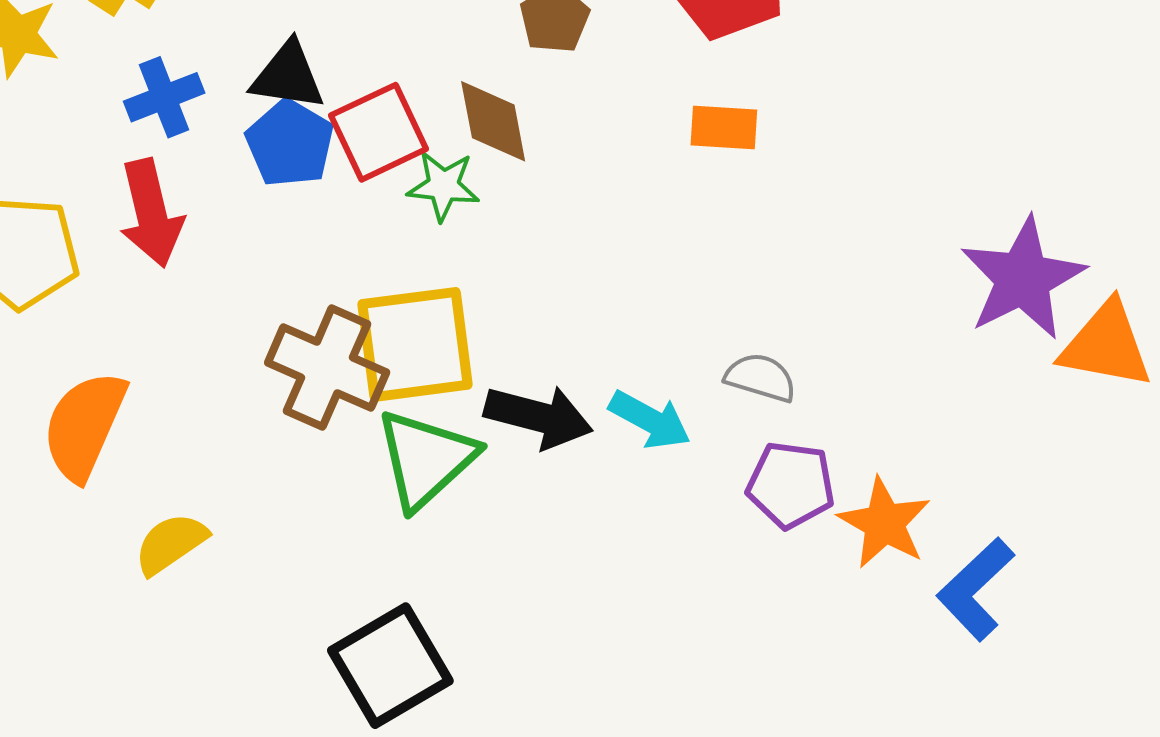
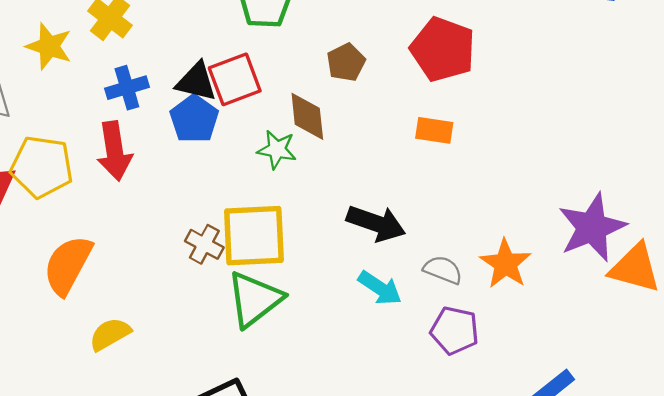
red square: (379, 132) -> (235, 79), moved
brown cross: (327, 368) -> (204, 244), size x0.6
black arrow: (538, 417) -> (376, 223), moved
orange star: (884, 523) -> (506, 264), moved

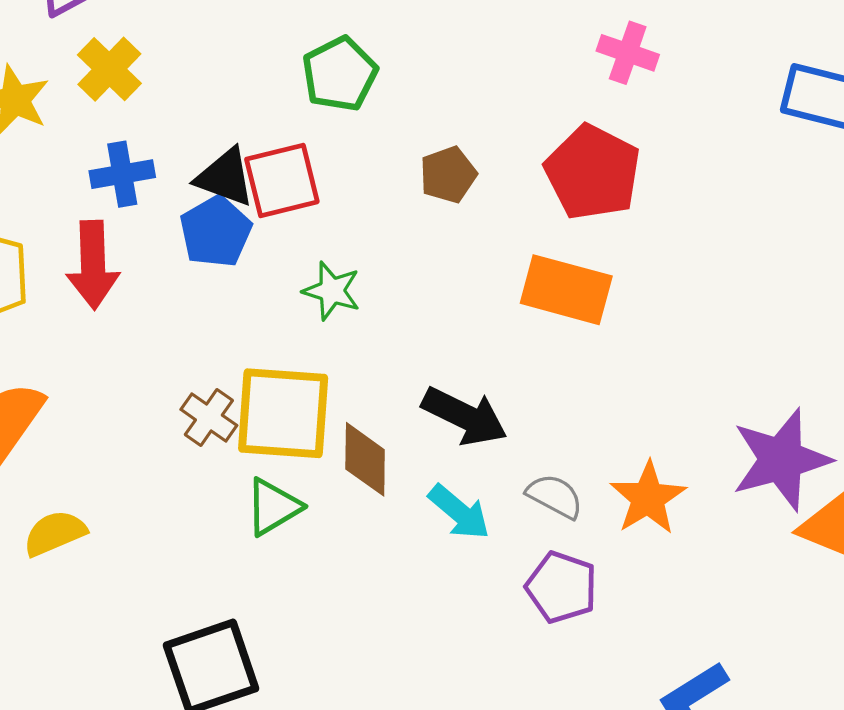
brown diamond: (307, 116) -> (365, 459), moved
orange rectangle: (434, 130) -> (566, 290), size x1.6
green triangle: (255, 299) -> (273, 507), size x0.7

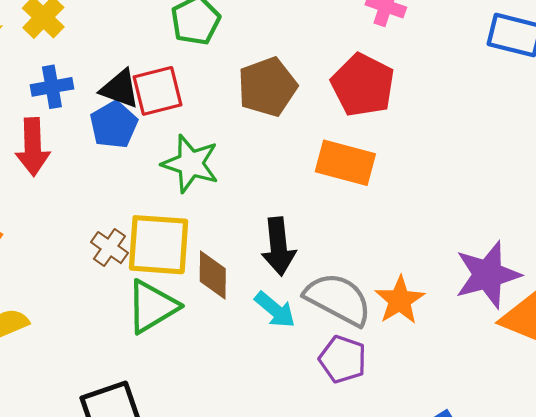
brown pentagon: (448, 175) -> (267, 87), size x1.6
green star: (332, 291) -> (191, 164), size x1.5
black arrow: (465, 416) -> (278, 246), turned 58
gray semicircle: (555, 496) -> (338, 299), size x1.8
green triangle: (273, 507) -> (152, 307), size x1.4

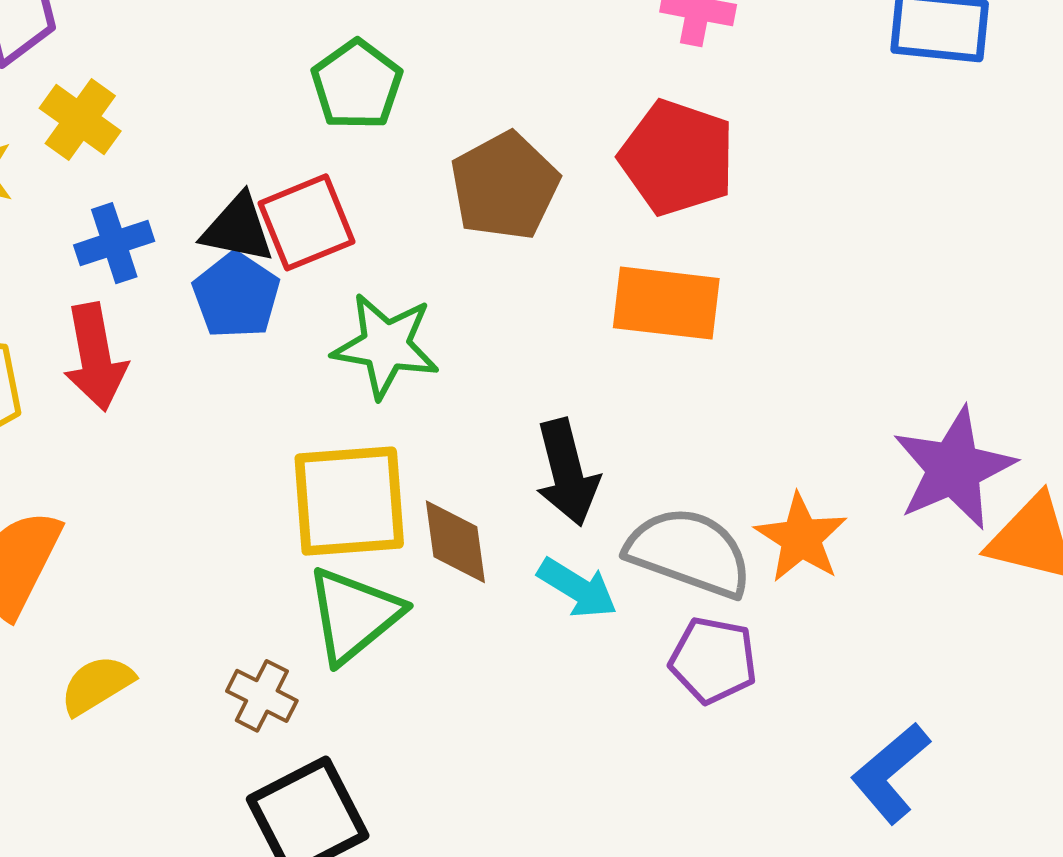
brown cross: (109, 248) -> (262, 696), moved

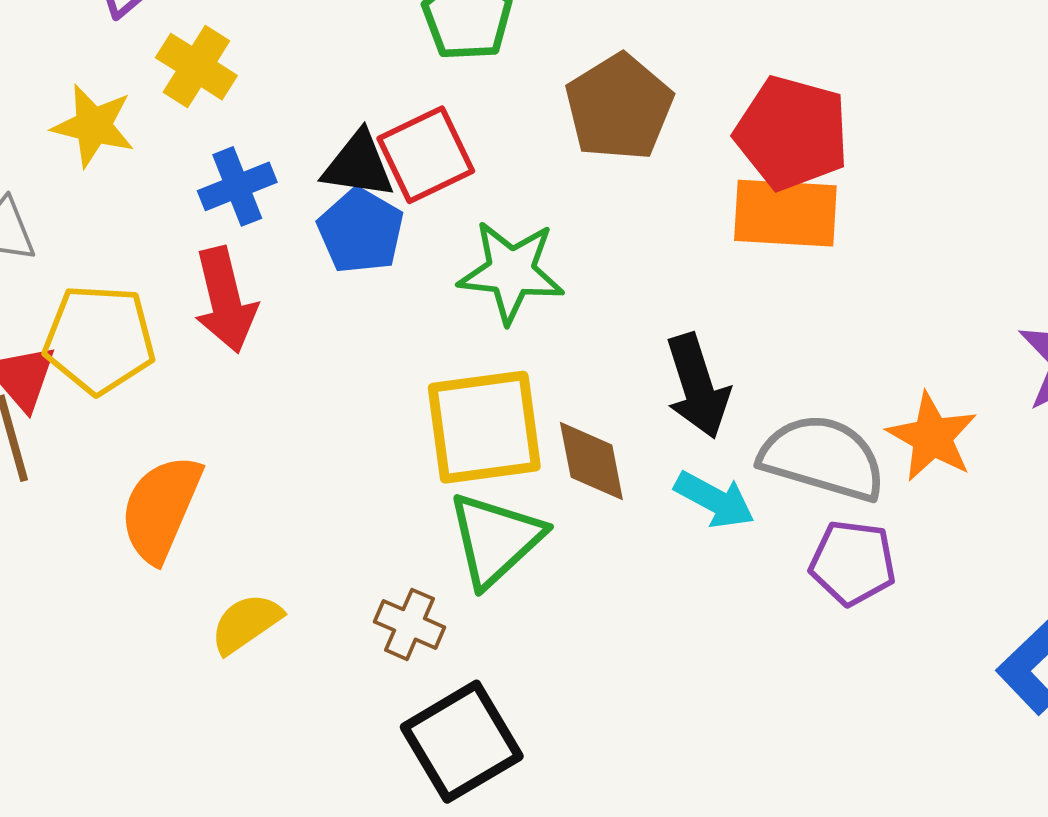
red pentagon: (677, 158) -> (792, 133), moved

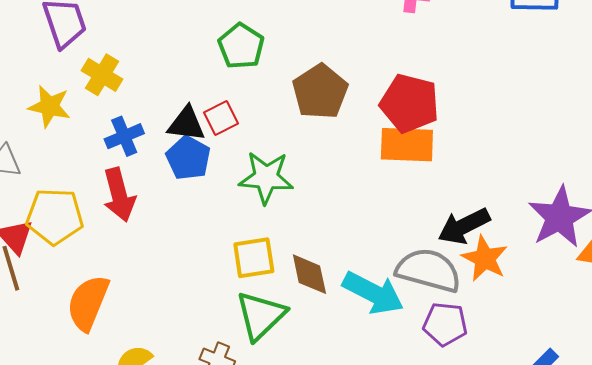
red square: (426, 155) -> (221, 118), size x0.7
black arrow: (697, 386) -> (464, 226), moved, turned 82
yellow square: (484, 427) -> (254, 258), size x0.7
cyan arrow: (714, 500) -> (373, 293), size x1.5

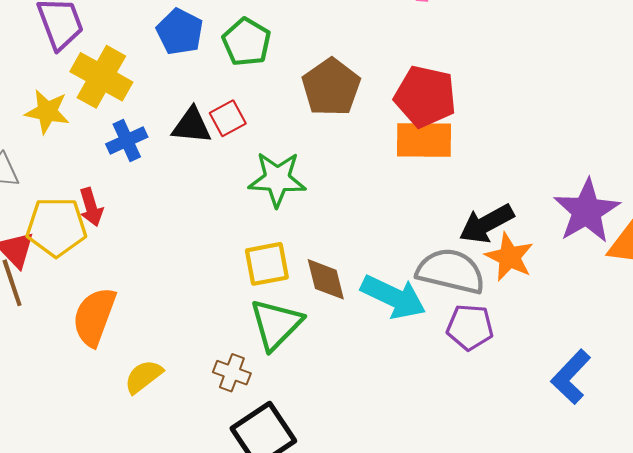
yellow cross: (102, 75) -> (101, 77), size x1.4
blue pentagon: (188, 158) -> (180, 32), moved
red arrow: (119, 195) -> (91, 207), moved, size x0.7

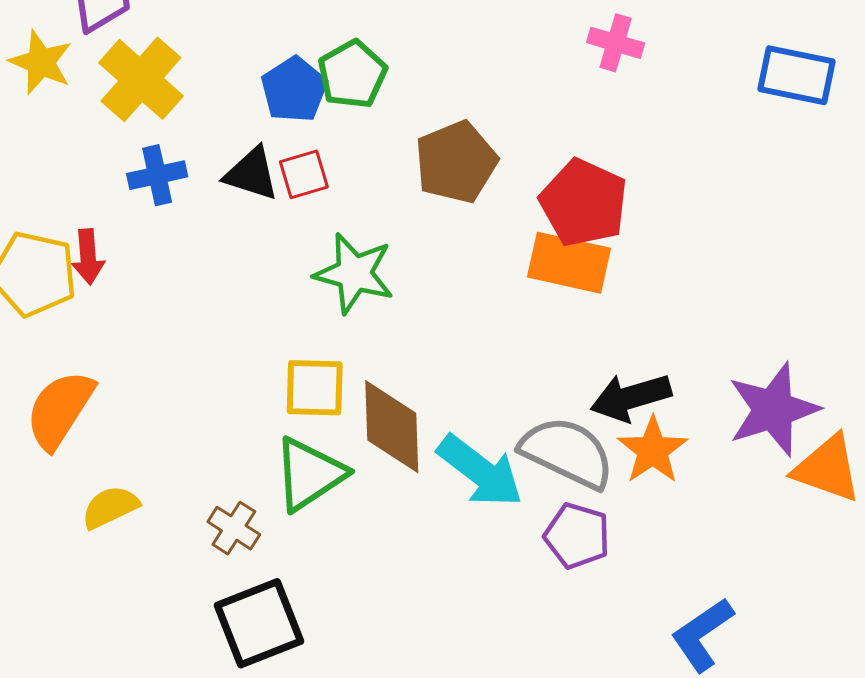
blue pentagon: (180, 32) -> (294, 90), moved
yellow star: (47, 112) -> (41, 62), moved
brown diamond: (326, 279) -> (392, 427), size x1.4

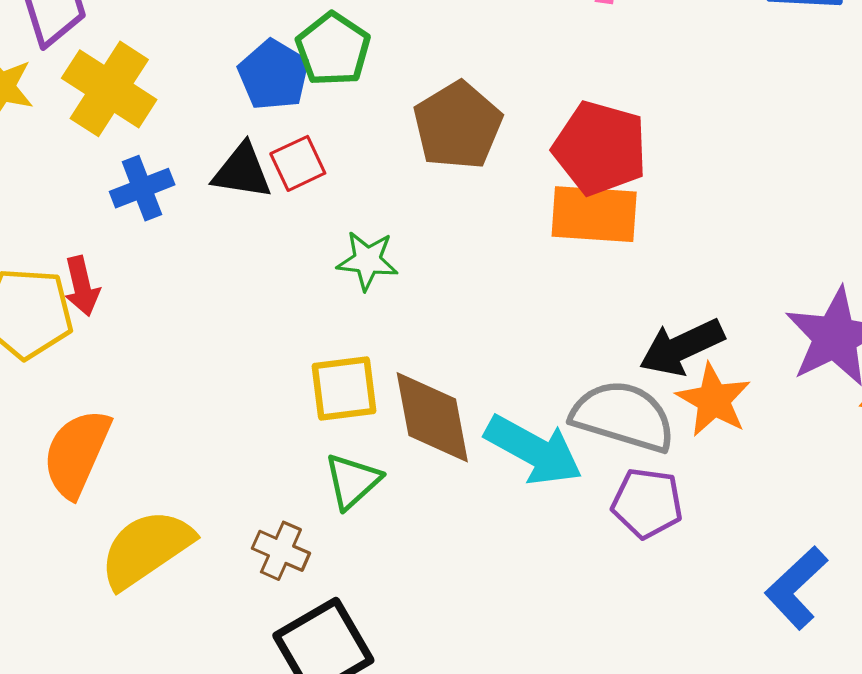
green star: (354, 273) -> (367, 261), size x0.7
green triangle: (309, 474) -> (352, 481), size x0.7
yellow semicircle: (110, 507) -> (146, 549), size x1.6

